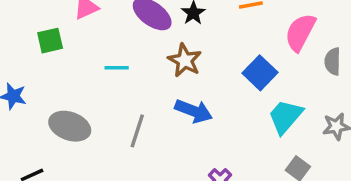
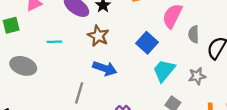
gray ellipse: (70, 126) -> (23, 66), moved
gray line: (137, 131) -> (79, 93), moved

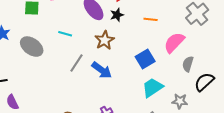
gray line: (79, 93) -> (77, 63), moved

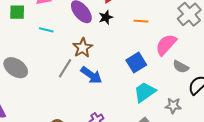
cyan line: (65, 34) -> (46, 30), moved
brown star: (105, 40) -> (83, 48), moved
gray ellipse: (32, 47) -> (16, 68), moved
gray semicircle: (188, 64) -> (181, 67), turned -77

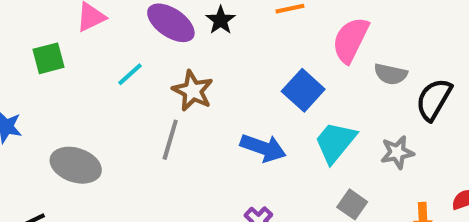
cyan line: (46, 30) -> (130, 74), moved, turned -40
blue arrow: (91, 75) -> (263, 148), moved

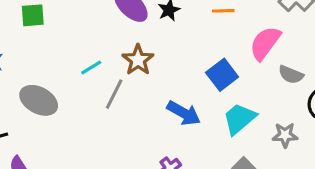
cyan line: (130, 74) -> (91, 67), moved

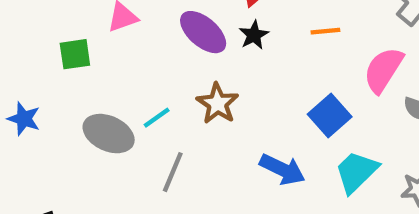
gray line: (114, 94) -> (173, 172), moved
gray ellipse: (39, 100) -> (109, 134), moved

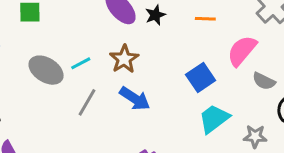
blue arrow: (282, 169) -> (135, 99), moved

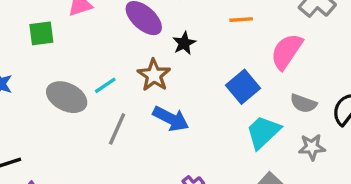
black star: (155, 15) -> (184, 43), moved
gray semicircle: (264, 81) -> (303, 103), moved

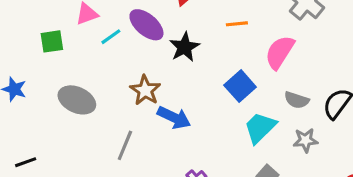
black star: (184, 43) -> (184, 47), size x1.4
brown star: (154, 75) -> (145, 90), moved
cyan line: (105, 85) -> (111, 37), moved
gray line: (117, 129) -> (125, 145), moved

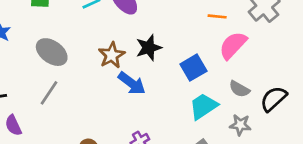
orange line: (237, 24) -> (217, 16), moved
black star: (184, 47) -> (149, 48), moved
gray line: (125, 145) -> (49, 93), moved

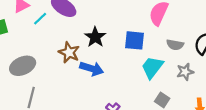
gray ellipse: (52, 52) -> (23, 66), turned -40
blue square: (193, 68) -> (135, 40), turned -35

